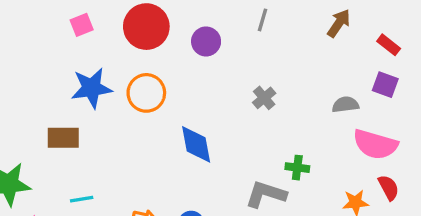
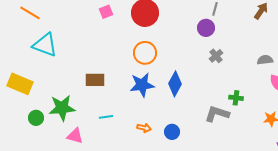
purple circle: (206, 41) -> (206, 28), moved
blue star: (92, 88) -> (142, 85), moved
blue diamond: (196, 144) -> (175, 84), turned 40

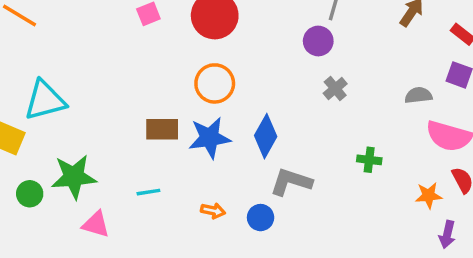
cyan triangle: (45, 45) -> (45, 100), moved, turned -36
brown rectangle: (95, 80) -> (162, 129), moved
gray L-shape: (217, 114) -> (291, 182), moved

